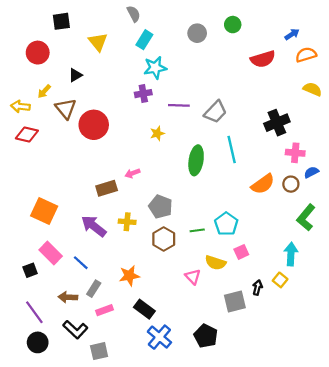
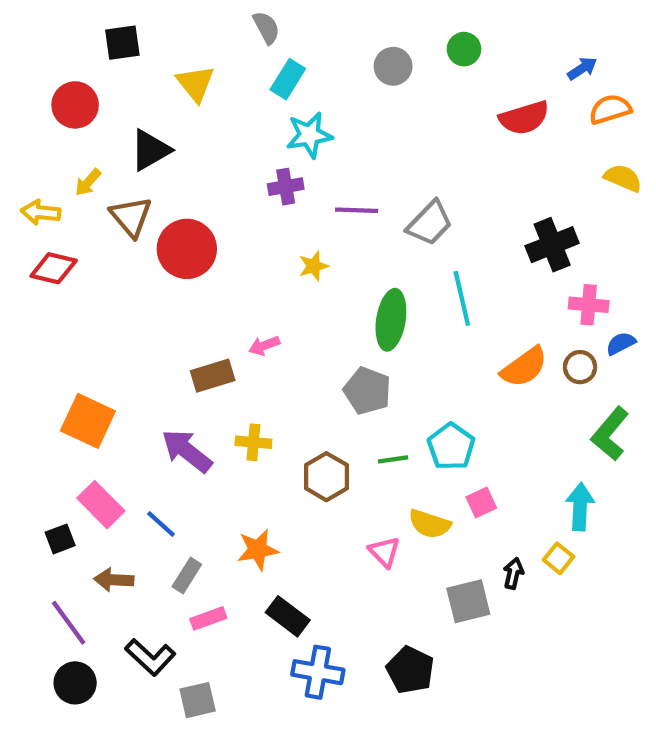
black triangle: (75, 75) -> (150, 150), size x1.5
gray pentagon: (161, 207) -> (367, 391), moved
brown arrow: (68, 297) -> (114, 580), moved
blue cross: (159, 337) -> (318, 672), turned -30

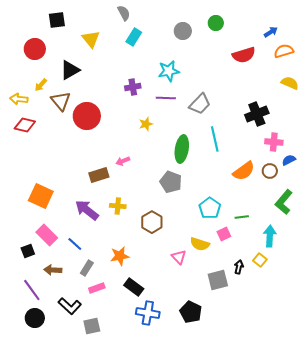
cyan star: (309, 135) -> (169, 71), moved
green line: (393, 459) -> (242, 217), moved

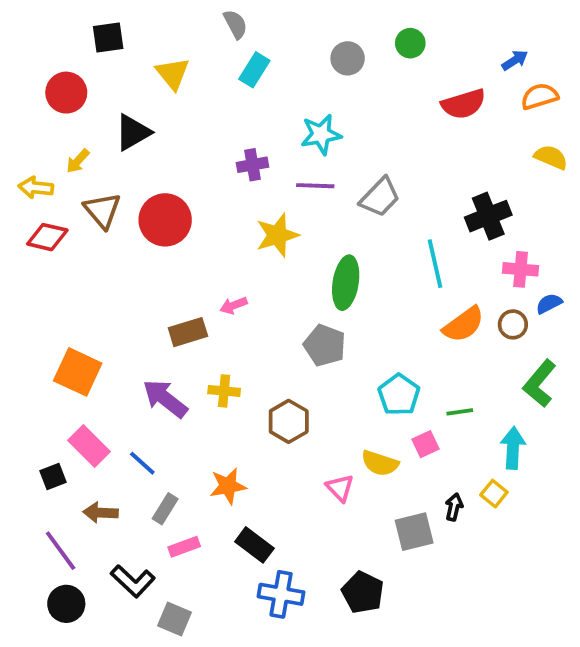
brown triangle: (61, 101) -> (102, 210), moved
yellow star: (146, 124) -> (277, 235), size x1.6
cyan line: (215, 139) -> (435, 264), moved
gray square: (92, 326) -> (175, 619), turned 36

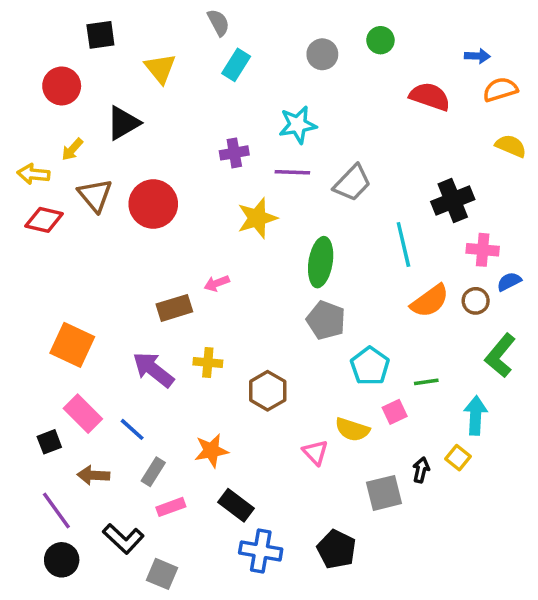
blue arrow: (515, 60) -> (477, 56), turned 35
red semicircle: (464, 104) -> (430, 97), turned -144
gray pentagon: (325, 345) -> (326, 320), moved

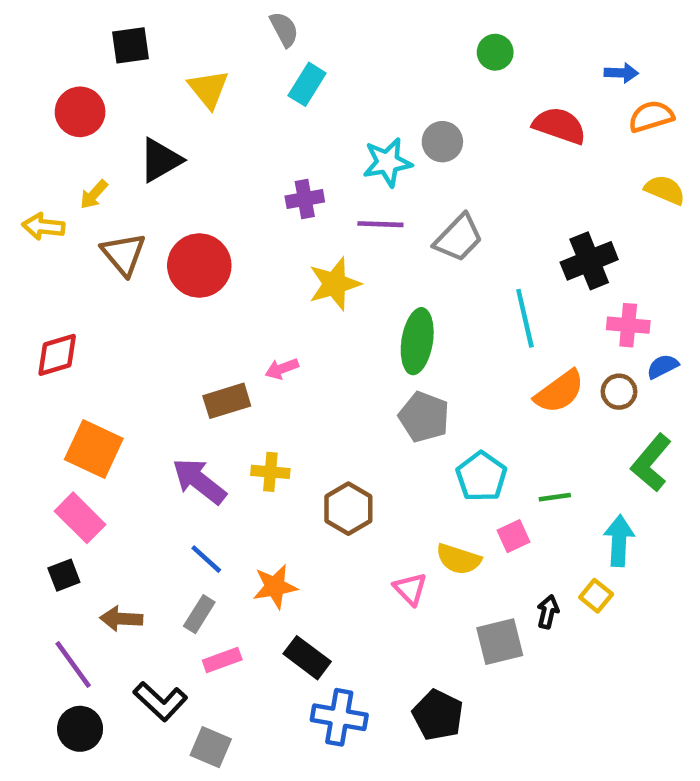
gray circle: (322, 54) -> (442, 142), moved
red diamond: (44, 220) -> (57, 355), moved, turned -30
pink rectangle: (83, 414) -> (80, 518), moved
blue line: (132, 429) -> (206, 559), moved

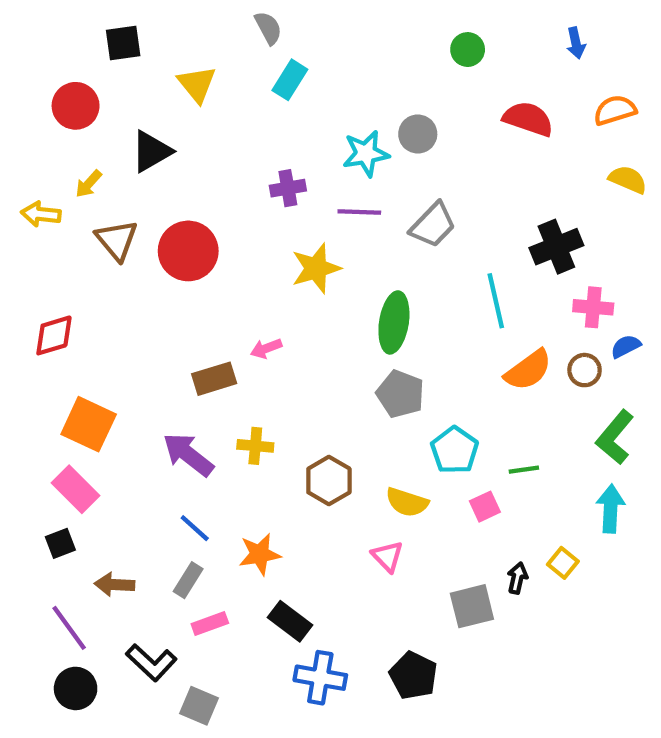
blue arrow: (621, 73) -> (576, 43), moved, turned 76
cyan arrow: (619, 541) -> (611, 509), moved
yellow semicircle: (458, 559) -> (407, 502), moved

